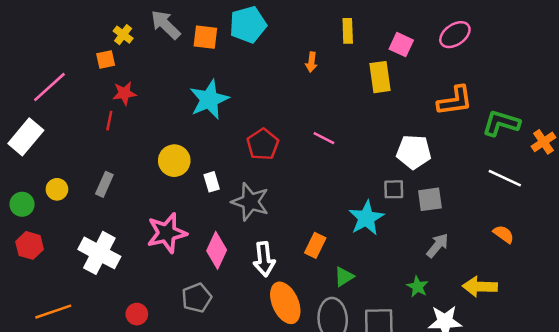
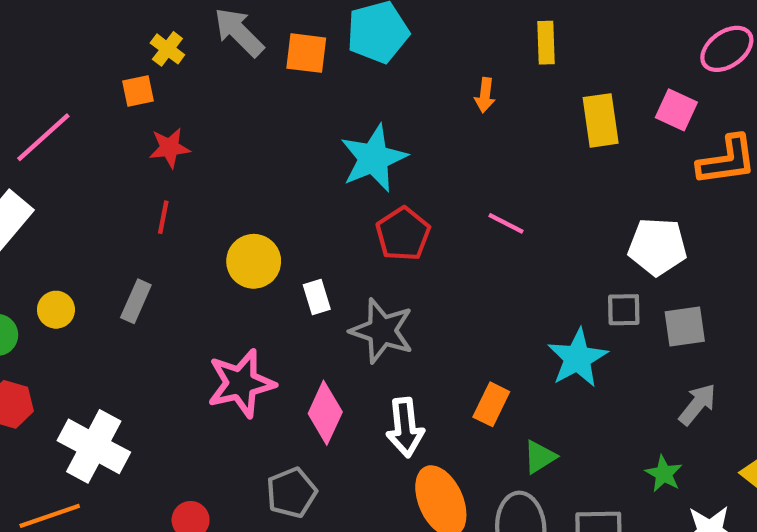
pink square: (401, 45) -> (676, 110), moved
cyan star: (209, 99) -> (374, 158), moved
red line: (109, 121) -> (163, 217), moved
white cross: (99, 253) -> (94, 446), moved

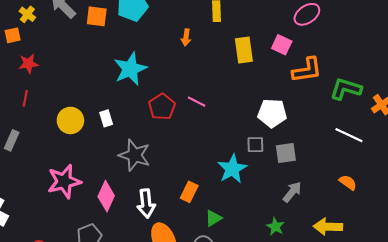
red pentagon: (403, 234) -> (162, 107), moved
white rectangle: (317, 297) -> (106, 118), moved

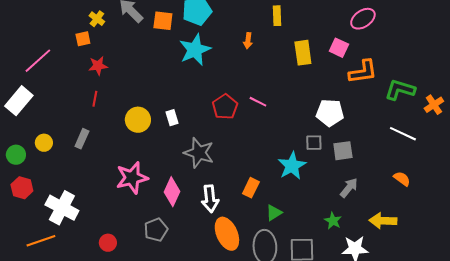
cyan star: (130, 69) -> (195, 50), moved

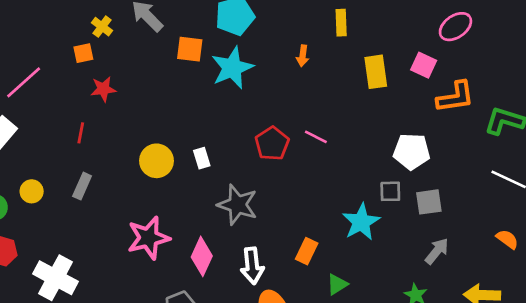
orange square: (163, 21) -> (190, 49), moved
red line: (95, 99) -> (81, 133), moved

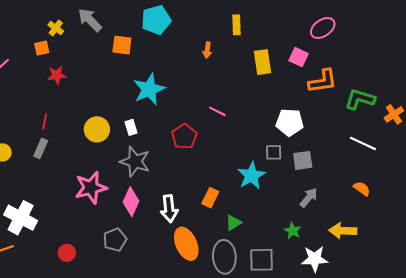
cyan star: (232, 68) -> (149, 89), moved
red line: (81, 133) -> (45, 121), moved
red pentagon: (272, 144) -> (184, 136), moved
gray star: (238, 205) -> (135, 161), moved

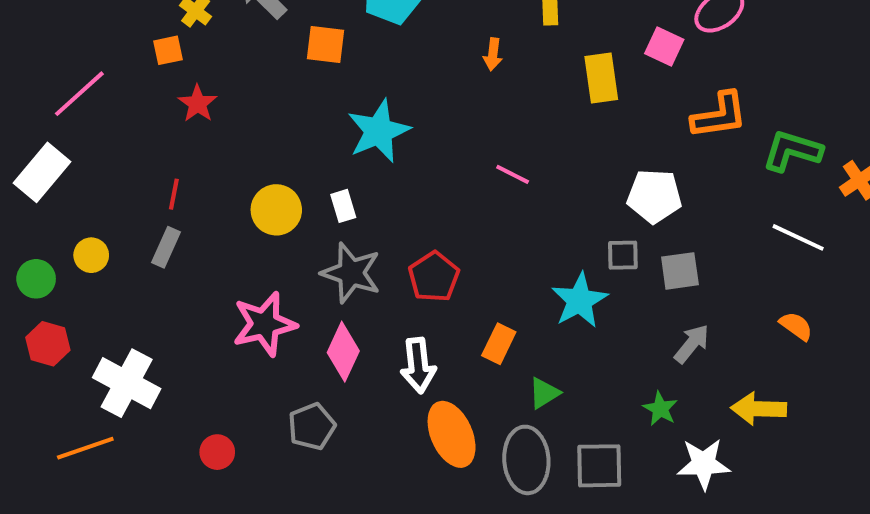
pink square: (299, 57) -> (664, 46), moved
red star: (57, 75) -> (198, 104), turned -30
red pentagon: (184, 136) -> (434, 277), moved

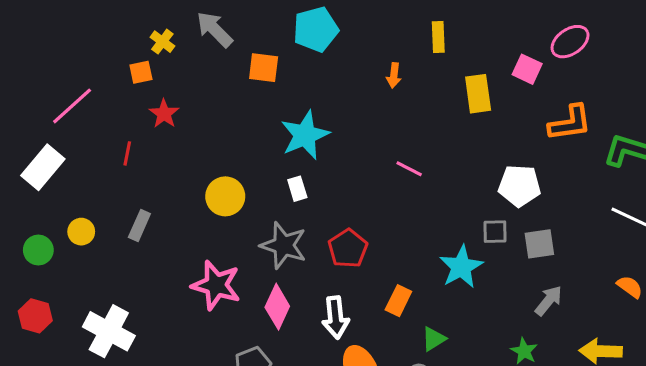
red line: (174, 194) -> (127, 153), moved
white rectangle: (343, 206) -> (297, 189), moved
pink star: (264, 324) -> (216, 285), turned 30
red hexagon: (48, 344) -> (35, 316), moved

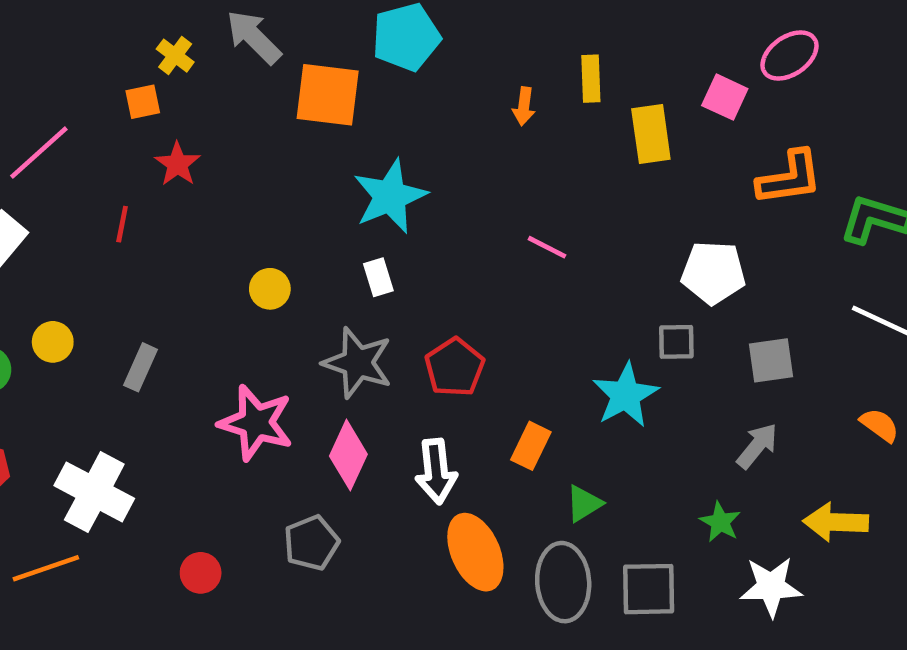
yellow rectangle: (438, 37) -> (591, 79), moved
orange square: (264, 68) -> (328, 95), size x1.4
yellow circle: (225, 196) -> (270, 289), size x0.7
gray rectangle: (139, 225) -> (141, 367), moved
gray square: (539, 244) -> (771, 360), moved

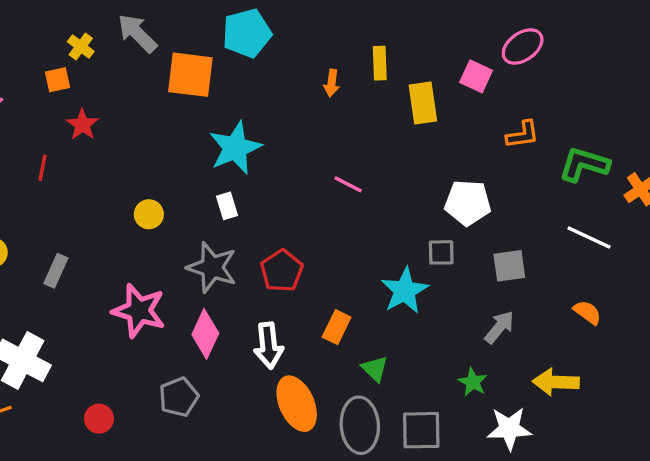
orange L-shape: (790, 178) -> (523, 135), size x0.7
green triangle: (584, 504) -> (375, 369), turned -44

